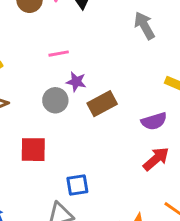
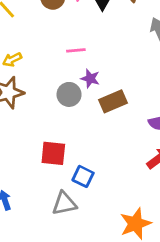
red square: (33, 150) -> (53, 153), moved
blue square: (77, 185) -> (83, 176), turned 30

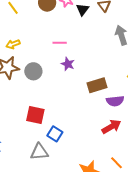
gray circle: (69, 94) -> (33, 71), moved
brown rectangle: (113, 101) -> (97, 85), moved

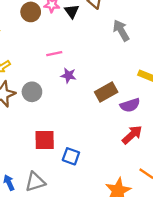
gray triangle: (39, 152) -> (35, 182), moved

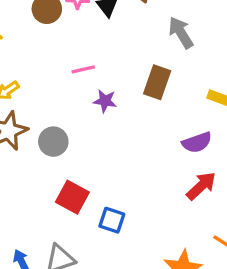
gray circle: (32, 92) -> (53, 142), moved
brown rectangle: (106, 92) -> (157, 82), moved, turned -40
red square: (45, 140) -> (72, 197), turned 30

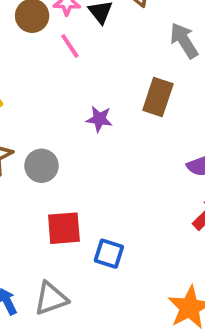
pink line: (83, 69) -> (70, 46), moved, turned 70
red square: (72, 197) -> (64, 228), turned -32

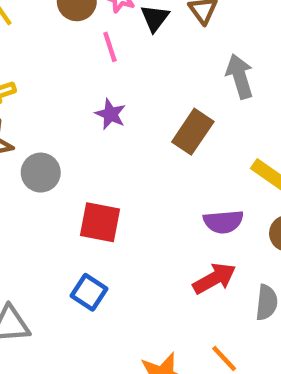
purple star: (99, 119) -> (110, 114), moved
red square: (64, 228) -> (100, 222), moved

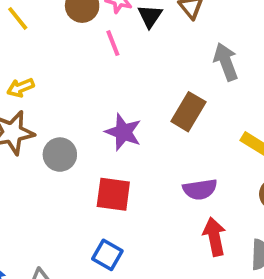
purple star: (110, 114) -> (123, 132), moved, size x1.4
purple semicircle: (223, 222) -> (200, 189), moved
red arrow: (214, 278) -> (214, 237), turned -69

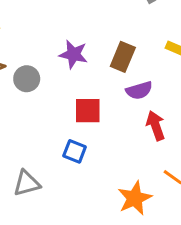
brown rectangle: (188, 112) -> (123, 57), moved
red square: (113, 194) -> (88, 111), moved

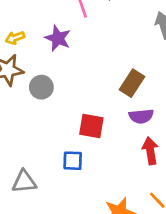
purple star: (73, 54) -> (58, 38), moved
blue square: (75, 151) -> (73, 161), turned -30

